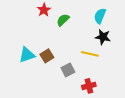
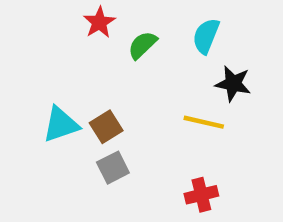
cyan semicircle: (100, 16) -> (206, 36), moved
gray square: (68, 70) -> (113, 168), moved

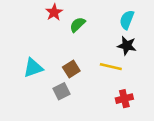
cyan semicircle: (206, 36) -> (127, 20), moved
brown square: (106, 127) -> (71, 69), moved
red cross: (201, 195) -> (124, 99), moved

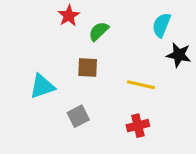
black star: (127, 46) -> (179, 55), moved
brown square: (71, 69) -> (88, 67), moved, turned 35
red cross: (124, 99) -> (138, 126), moved

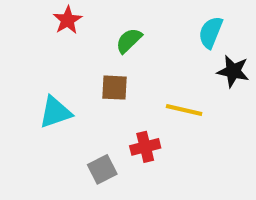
red star: (69, 16) -> (67, 20), moved
gray square: (78, 116) -> (102, 169), moved
red cross: (138, 126) -> (145, 147), moved

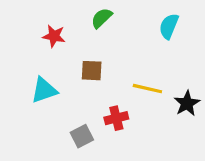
red star: (67, 20) -> (54, 36), moved, turned -30
green semicircle: (129, 41) -> (102, 18), moved
black star: (233, 71) -> (187, 103), moved, turned 30

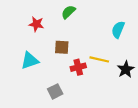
cyan semicircle: (169, 26) -> (118, 30), moved
red cross: (116, 118) -> (78, 67), moved

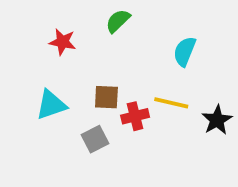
cyan semicircle: (118, 30) -> (185, 51), moved
brown square: (62, 47) -> (106, 97), moved
gray square: (55, 91) -> (95, 139), moved

